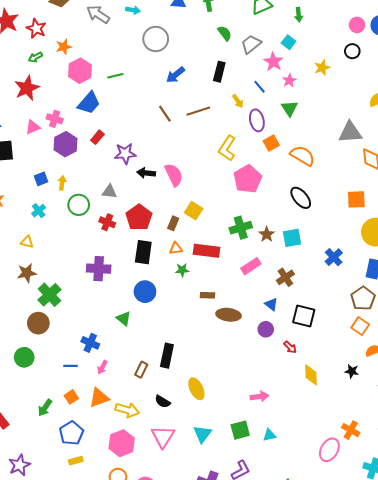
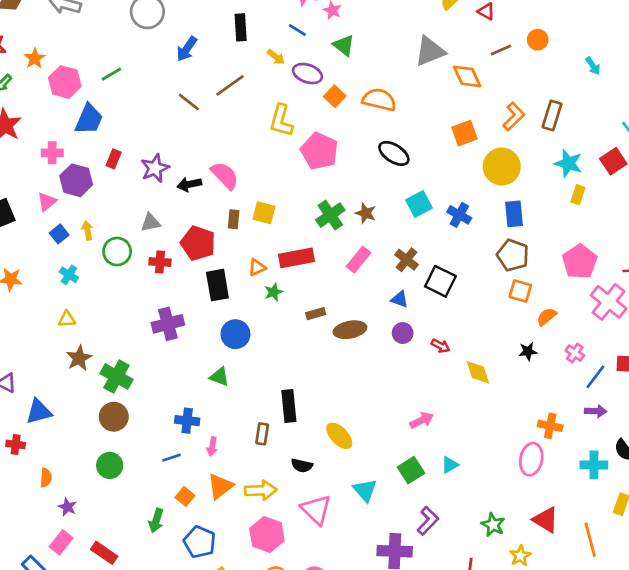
purple ellipse: (257, 120) -> (308, 74), turned -40
pink triangle: (33, 127) -> (47, 202), moved
brown rectangle: (173, 223) -> (234, 219), moved
cyan square: (292, 238) -> (419, 204), moved
black square: (304, 316) -> (440, 281), moved, turned 30

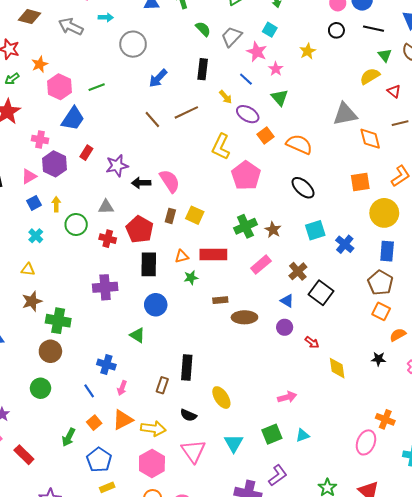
green cross: (116, 376) -> (58, 321), turned -30
blue line: (171, 458) -> (89, 391), turned 64

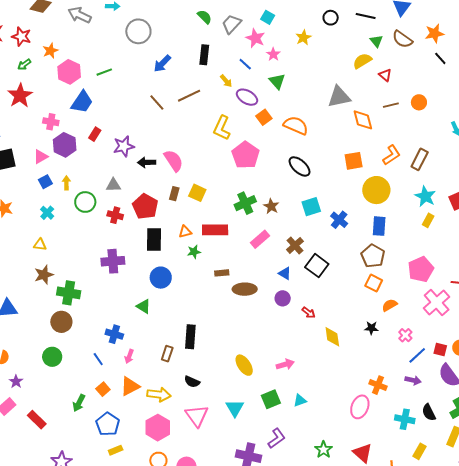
yellow ellipse: (221, 398) -> (244, 365), moved

